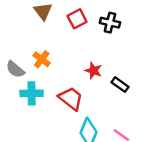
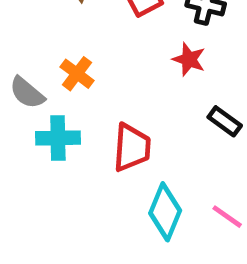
red star: (93, 71) -> (189, 59), moved
red trapezoid: (71, 98) -> (132, 148), turned 56

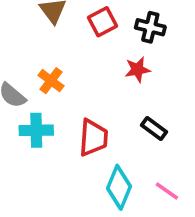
red star: (189, 59) -> (137, 70), turned -30
black rectangle: (225, 121) -> (154, 128), moved

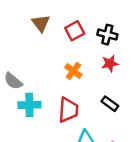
red star: (137, 70) -> (110, 63), moved
orange cross: (51, 81) -> (73, 71), moved

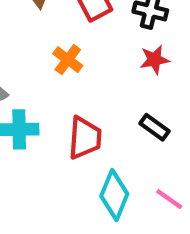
orange cross: (73, 71) -> (68, 60), moved

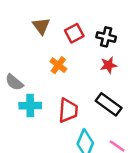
black rectangle: (155, 127) -> (109, 104), size x1.5

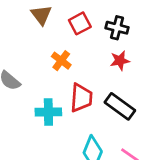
cyan cross: (30, 106) -> (48, 112), moved
red trapezoid: (68, 110) -> (81, 98), moved

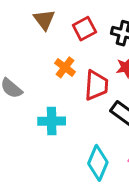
red trapezoid: (81, 98) -> (96, 85), moved

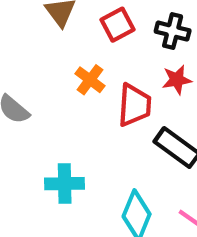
cyan cross: (52, 121) -> (65, 184), moved

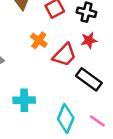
red trapezoid: (134, 105) -> (64, 55), turned 40

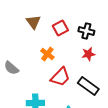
red trapezoid: (64, 55) -> (60, 77), moved

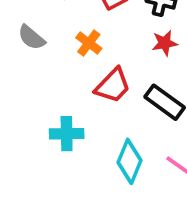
gray semicircle: (11, 68) -> (31, 37), moved

